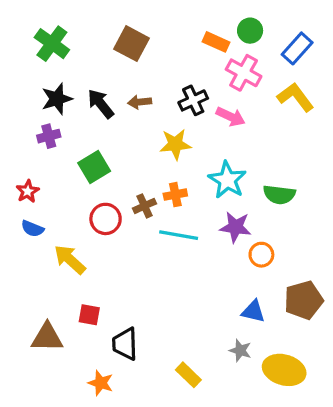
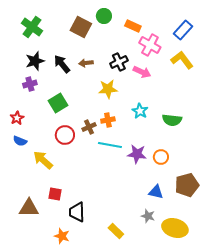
green circle: (250, 31) -> (104, 16), moved
cyan star: (227, 180) -> (140, 111), size x0.7
purple star: (235, 227) -> (137, 154), moved

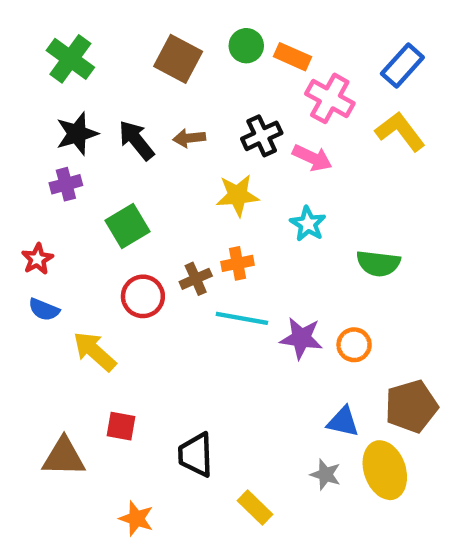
green circle: (104, 16) -> (246, 46), moved
cyan star: (140, 111) -> (308, 224), moved
black trapezoid: (77, 212) -> (196, 455), moved
yellow ellipse: (175, 228) -> (385, 470), moved, turned 55

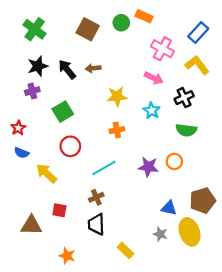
orange rectangle: (292, 57) -> (144, 16), moved
black cross: (262, 136) -> (184, 98), moved
brown cross: (196, 279) -> (96, 197), moved
cyan line: (242, 318) -> (104, 168), moved, turned -40
orange circle: (354, 345) -> (174, 161), moved

